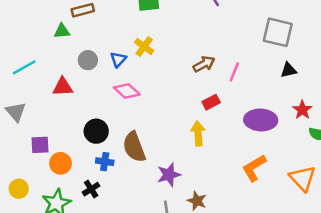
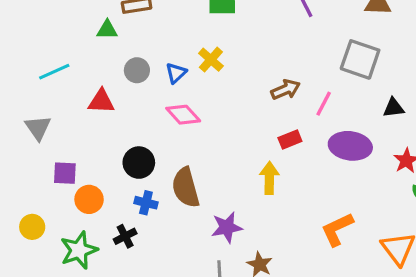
gray square: (278, 32) -> (360, 59), moved
purple ellipse: (261, 120) -> (350, 146), moved

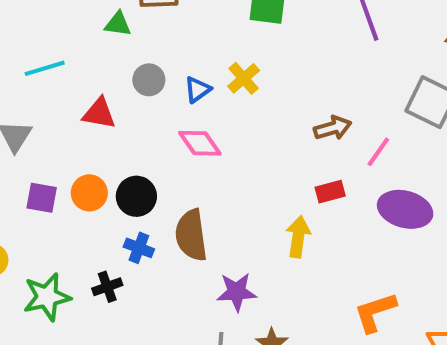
orange circle: (89, 199) -> (89, 193), moved

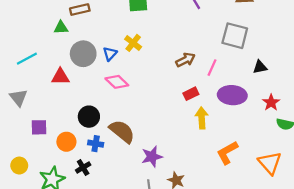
gray circle: (149, 80) -> (83, 54), size x1.5
orange circle: (89, 193) -> (66, 142), moved
brown semicircle: (191, 235) -> (122, 131), turned 148
yellow arrow: (298, 237) -> (202, 118), moved

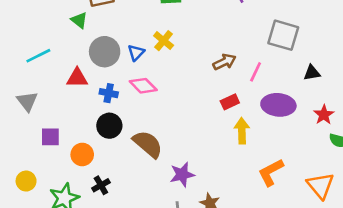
green triangle: (61, 28) -> (79, 20), turned 40
blue cross: (96, 144) -> (109, 93), moved

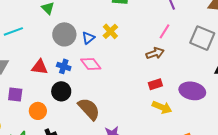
pink line: (256, 72) -> (164, 31), moved
red triangle: (77, 78) -> (40, 67), moved
yellow arrow: (242, 131) -> (162, 107), turned 108

